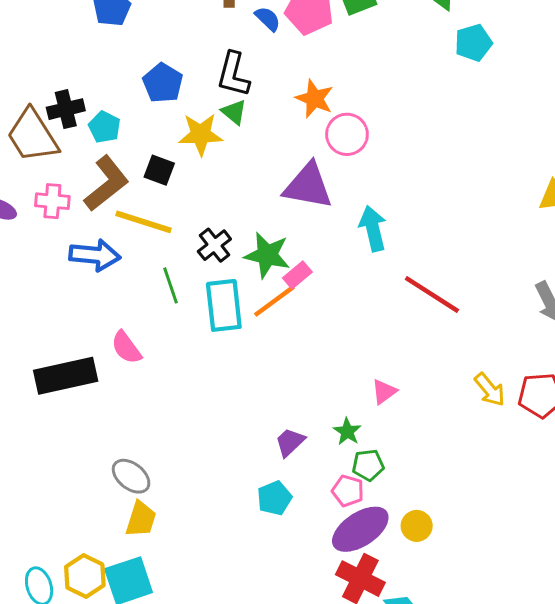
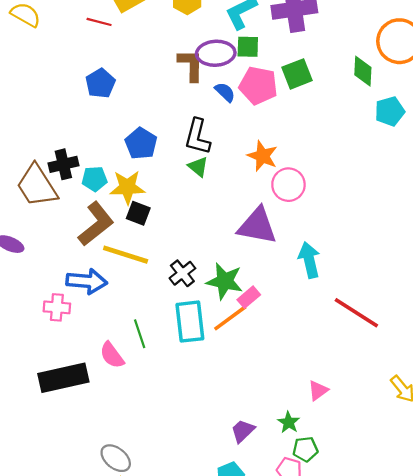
cyan pentagon: (105, 127) -> (94, 179), turned -30
yellow star: (201, 134) -> (127, 187), moved
pink cross: (52, 201) -> (57, 307), moved
green line: (170, 285) -> (140, 334), moved

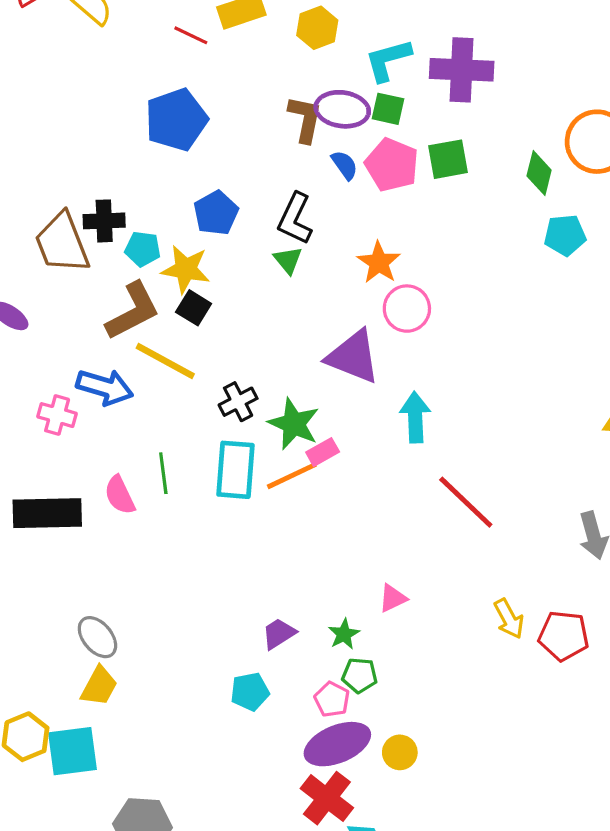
blue pentagon: (100, 83) -> (176, 120), size x1.5

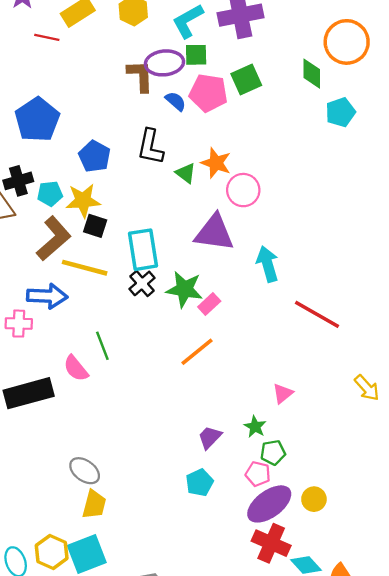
blue pentagon: (176, 120) -> (37, 120), moved
green triangle: (288, 260) -> (186, 173), moved
cyan rectangle: (235, 470) -> (143, 250), moved
orange line: (292, 476) -> (197, 352), moved

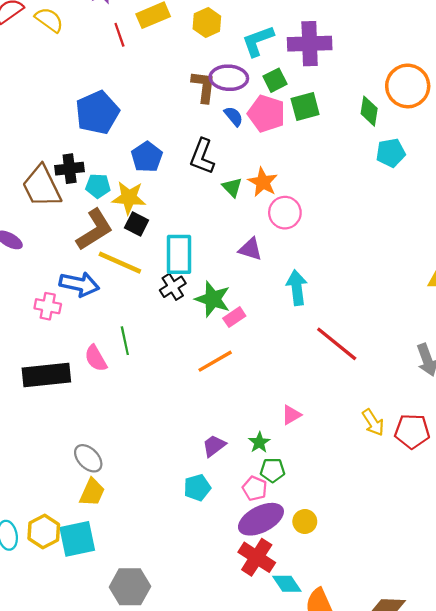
red line: (47, 37) -> (119, 35), turned 50
green square: (196, 55) -> (275, 80), moved, turned -35
purple triangle: (214, 233) -> (250, 249), size x0.6

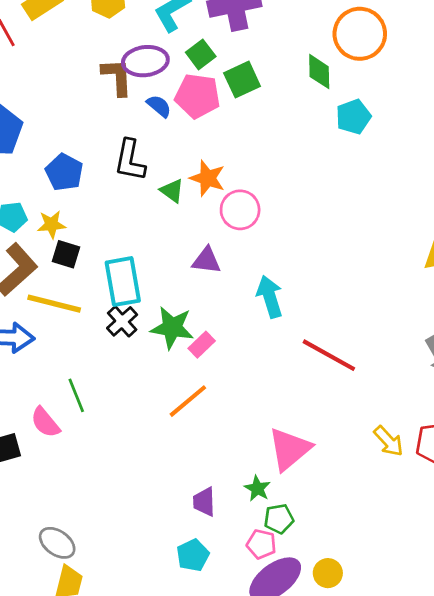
yellow star: (129, 198) -> (51, 224), size x0.7
pink triangle: (291, 415) -> (290, 449), size x1.8
purple trapezoid: (214, 446) -> (204, 502), turned -45

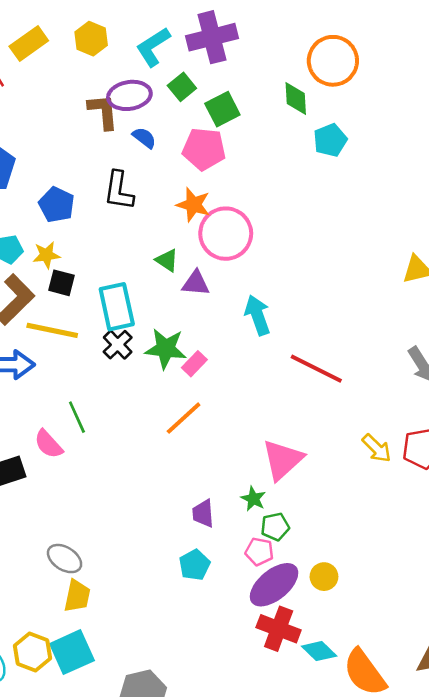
pink pentagon: (197, 96) -> (204, 149), moved
green triangle: (172, 191) -> (167, 260), moved
pink circle: (240, 210) -> (226, 234), size x1.4

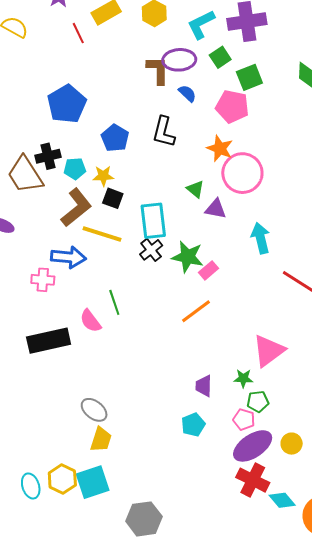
green star: (253, 499) -> (243, 378), turned -30

